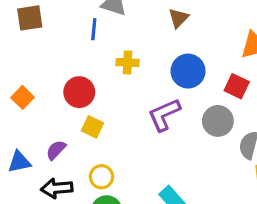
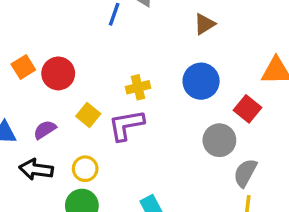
yellow cross: (128, 62) -> (138, 87), moved, turned -30
red circle: (79, 92) -> (58, 73), moved
purple L-shape: (164, 115) -> (126, 125), moved

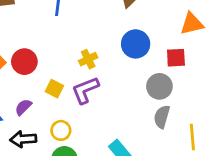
red square: (248, 109) -> (176, 58), turned -30
gray semicircle: (245, 173) -> (162, 117), moved

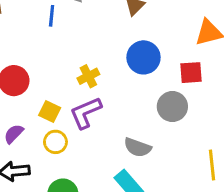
gray semicircle: (162, 117) -> (138, 147), moved, turned -85
yellow circle: (61, 130) -> (55, 142), moved

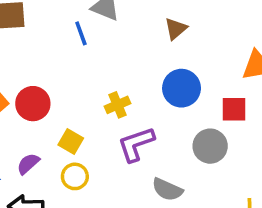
blue line: (52, 16) -> (81, 33), turned -30
purple L-shape: (86, 113) -> (136, 144), moved

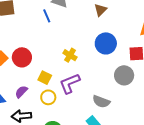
yellow cross: (117, 105) -> (70, 55), turned -32
purple L-shape: (136, 144) -> (70, 83), moved

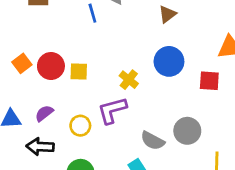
yellow cross: (70, 55) -> (129, 80), moved
gray circle: (124, 75) -> (187, 131), moved
yellow square: (45, 78) -> (79, 71), moved, turned -32

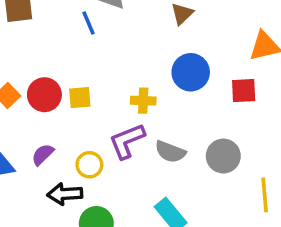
yellow cross: (129, 80) -> (143, 101), turned -30
gray semicircle: (153, 141) -> (170, 152), moved
black arrow: (40, 147) -> (65, 194), moved

